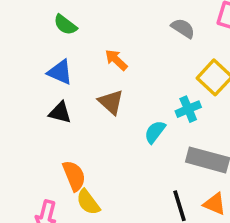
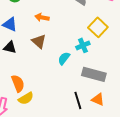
orange arrow: (116, 60) -> (42, 17), turned -32
yellow semicircle: (88, 202) -> (26, 98), turned -84

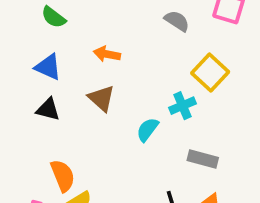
gray rectangle: (94, 74) -> (203, 159), size x0.7

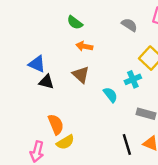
green semicircle: (54, 17) -> (75, 23), moved
blue triangle: (48, 67) -> (37, 64), moved
cyan semicircle: (147, 130) -> (110, 95), turned 105

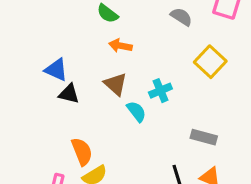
cyan cross: (133, 79) -> (160, 91), moved
cyan semicircle: (110, 95) -> (136, 111), moved

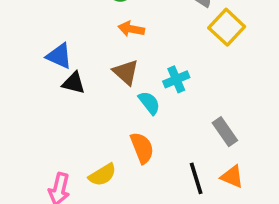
yellow square: (210, 62) -> (227, 27), moved
gray rectangle: (204, 137) -> (225, 132), turned 40
orange semicircle: (82, 152) -> (142, 148), moved

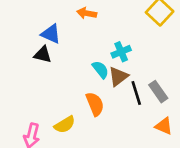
blue triangle: (59, 56) -> (51, 34), moved
brown triangle: (126, 72) -> (118, 76), moved, turned 40
black line: (196, 178) -> (136, 93), moved

